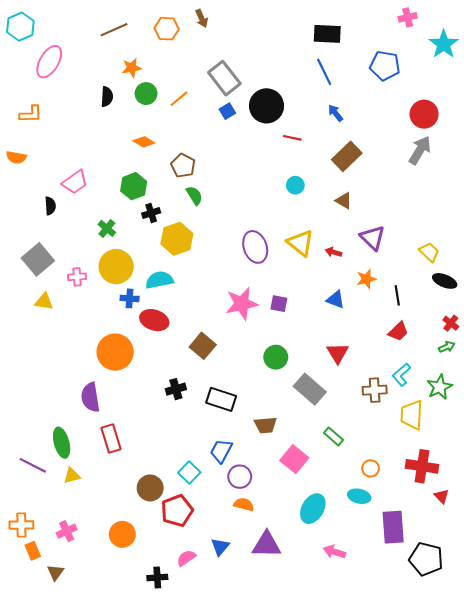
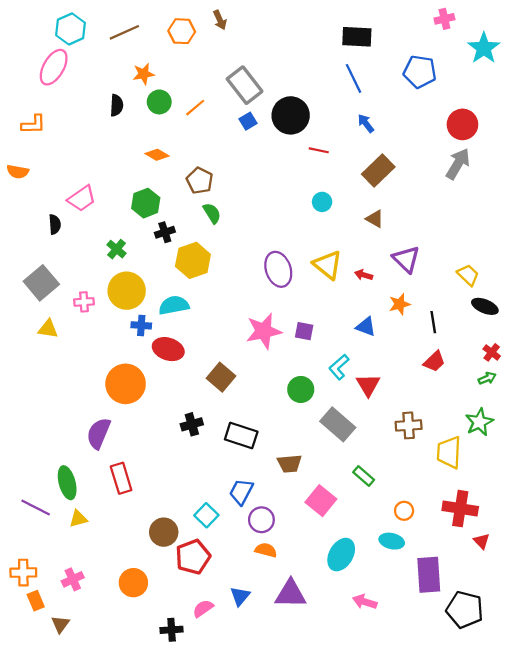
cyan hexagon: (20, 27) -> (70, 29), moved
cyan L-shape: (401, 375) -> (339, 367), moved
purple semicircle: (90, 397) -> (99, 433), turned 32

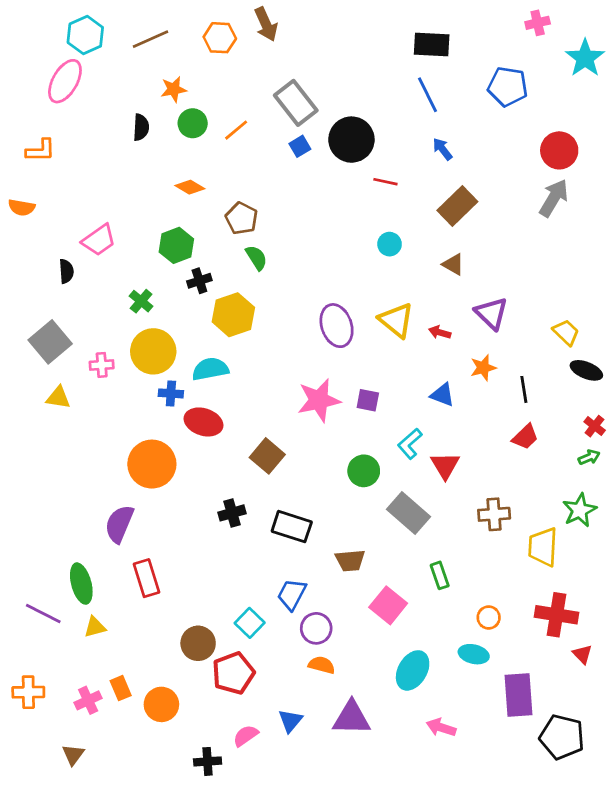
brown arrow: (220, 20) -> (266, 24), size x1.4
green rectangle: (364, 476) -> (440, 575), turned 30
orange rectangle: (36, 601) -> (121, 688), moved

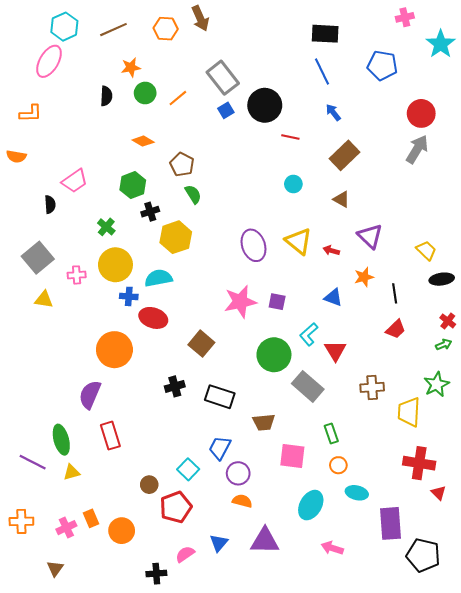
black ellipse: (586, 370) -> (442, 279), turned -30
green circle: (364, 471) -> (274, 355), size x1.4
pink square: (388, 605) -> (292, 456), turned -32
orange circle: (489, 617) -> (338, 465), moved
brown circle: (198, 643) -> (149, 485), size x0.7

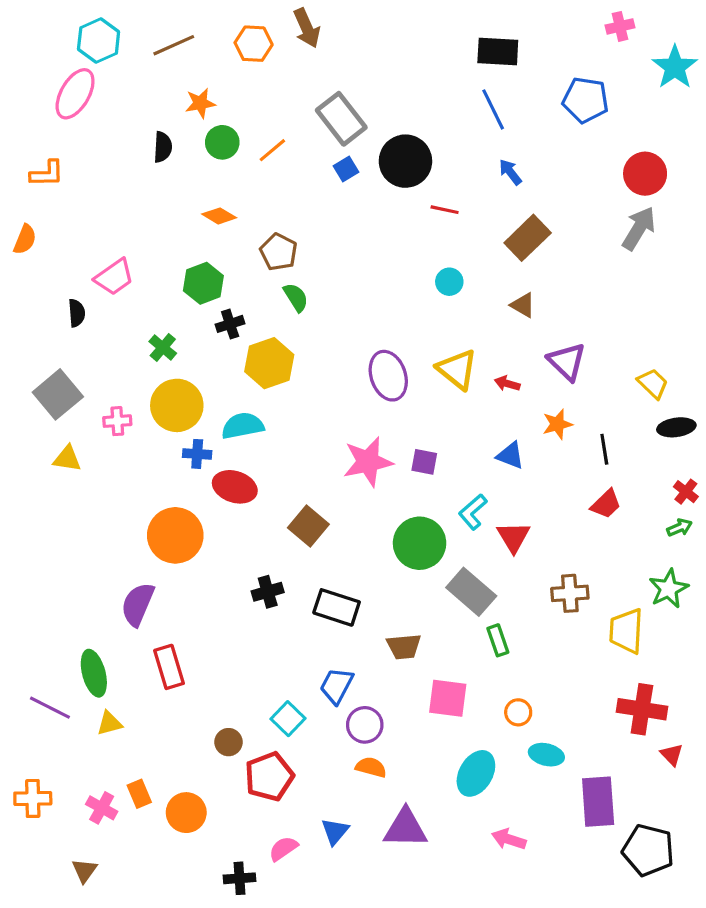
orange semicircle: (16, 156) -> (25, 239), turned -78
green rectangle: (331, 433) -> (498, 640), moved
pink cross: (66, 528) -> (102, 808), turned -36

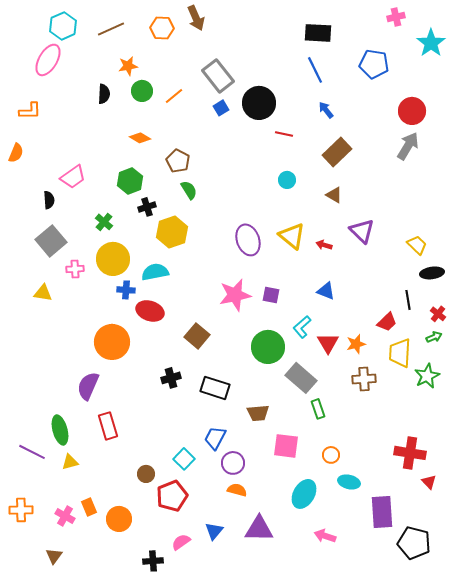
gray square: (58, 394) -> (51, 241), moved
orange star: (557, 424) -> (356, 344), moved
black line: (604, 449) -> (408, 300), moved
yellow trapezoid: (626, 631) -> (400, 353), moved

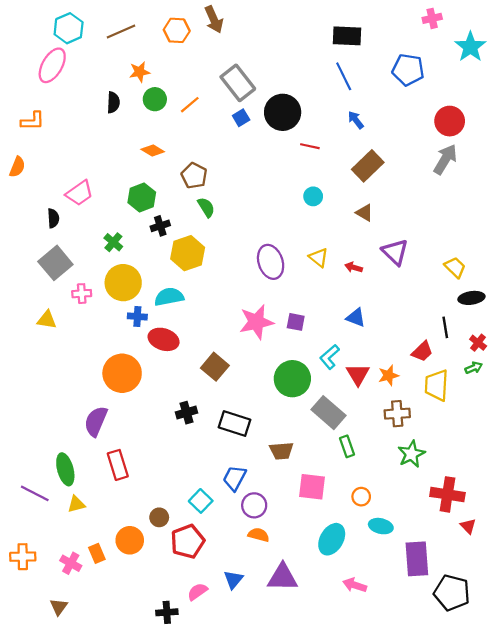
yellow triangle: (292, 236) -> (319, 258), size x0.7
green star: (427, 376) -> (411, 454), moved
orange circle: (119, 519) -> (130, 540), moved

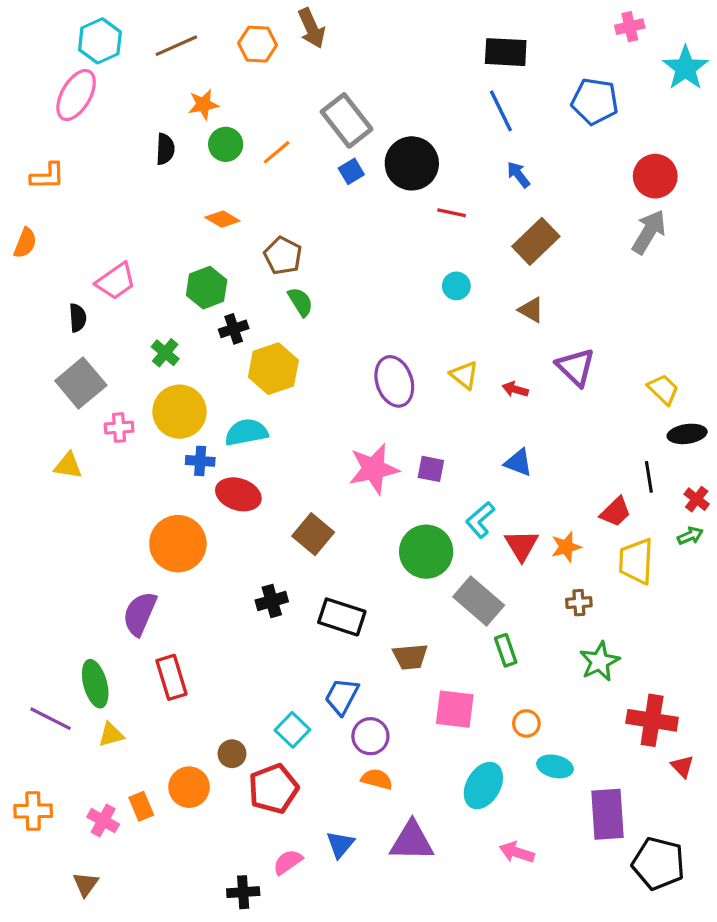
brown cross: (397, 414) -> (579, 603), size x0.7

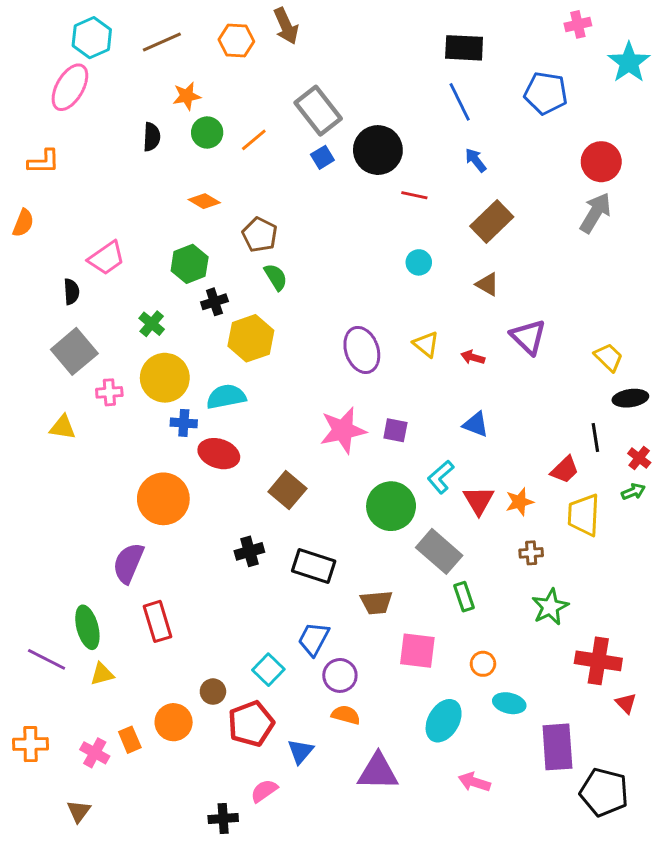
blue triangle: (340, 844) -> (301, 751), moved

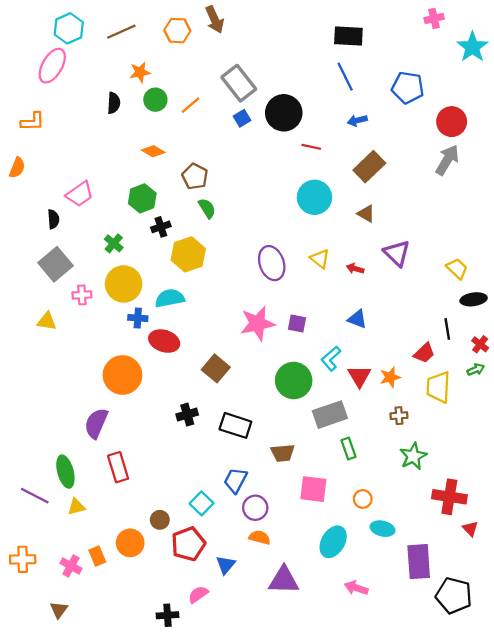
blue pentagon: (546, 93) -> (408, 88), moved
blue arrow: (476, 160) -> (357, 120), turned -66
cyan circle: (419, 262) -> (314, 197), size x1.8
gray rectangle: (439, 551) -> (330, 415), turned -60

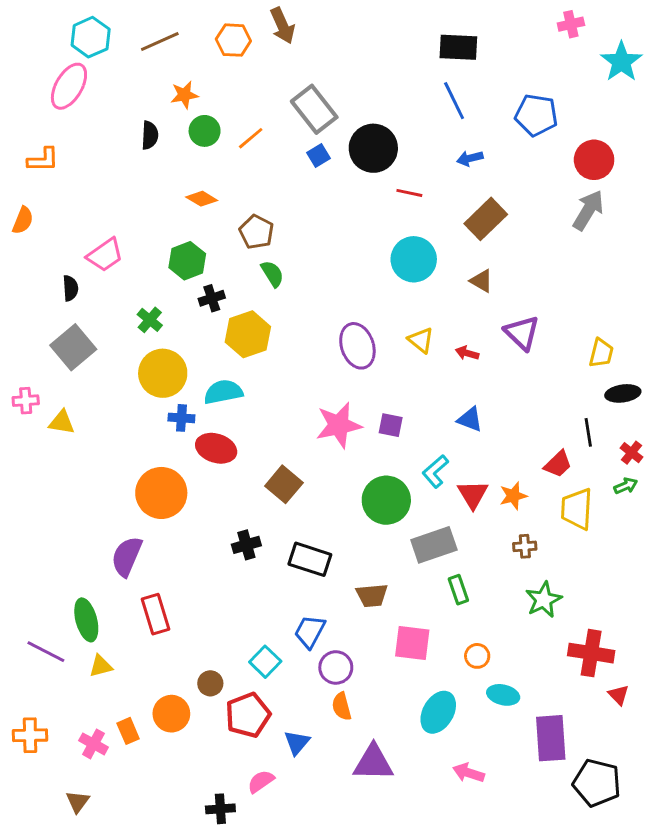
yellow trapezoid: (457, 269) -> (601, 353), turned 60
pink cross: (82, 295) -> (26, 401), moved
orange semicircle: (260, 537) -> (342, 706), turned -120

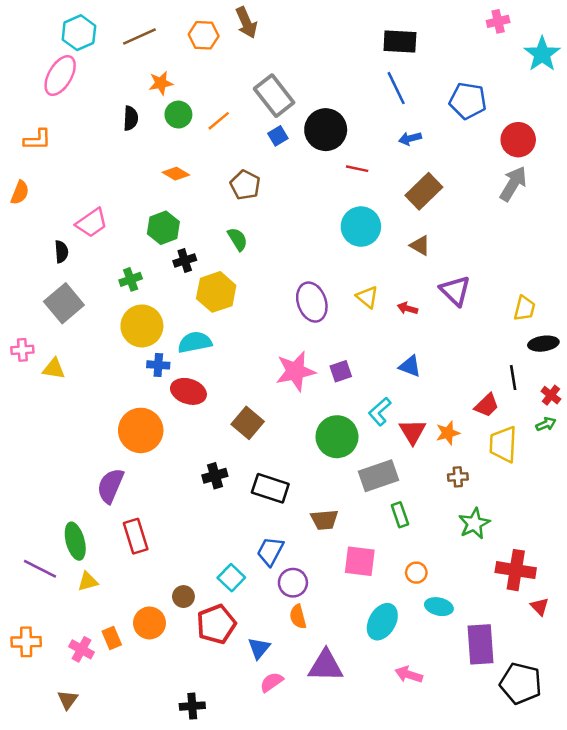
brown pentagon: (256, 232) -> (245, 185), moved
green cross: (150, 320) -> (131, 279), turned 30
purple square: (391, 425) -> (341, 371), turned -30
pink semicircle: (261, 781) -> (272, 682), moved

